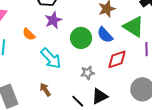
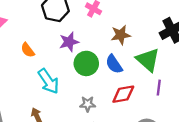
purple star: (53, 20) -> (69, 42), moved

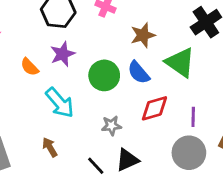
purple star: (69, 42) -> (63, 54), moved
purple line: (159, 88) -> (193, 117), moved

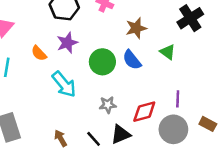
green triangle: (180, 62) -> (168, 52), size x0.6
red diamond: (154, 108) -> (144, 112), moved
brown arrow: (50, 147) -> (61, 138), moved

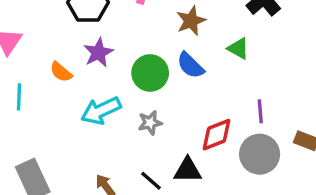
cyan arrow: (64, 84) -> (101, 111), turned 112
gray star: (108, 105) -> (150, 123), moved
black triangle: (121, 134) -> (188, 170), turned 30

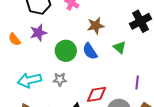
cyan arrow: (101, 111) -> (29, 80), moved
purple line: (260, 111) -> (137, 82), moved

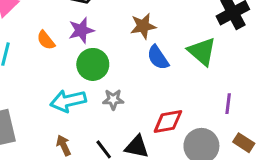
brown star: (96, 26) -> (143, 26), moved
green triangle: (120, 47) -> (202, 52), size x1.5
green circle: (66, 51) -> (93, 64), moved

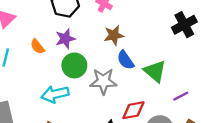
green triangle: (202, 52) -> (155, 71), moved
gray star: (113, 99) -> (103, 81), moved, size x1.6
purple line: (228, 104) -> (181, 96), turned 56

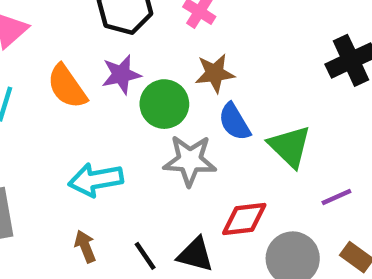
orange semicircle: (37, 46) -> (67, 87), size x1.5
green circle: (74, 65) -> (164, 104), moved

